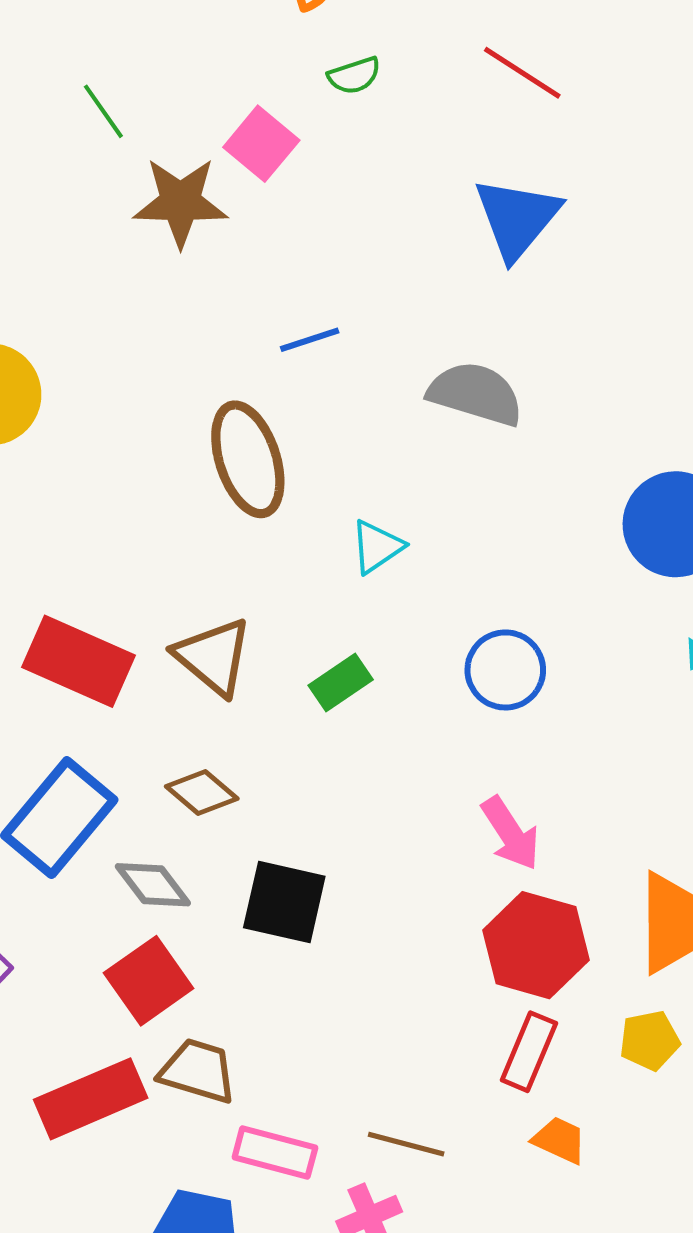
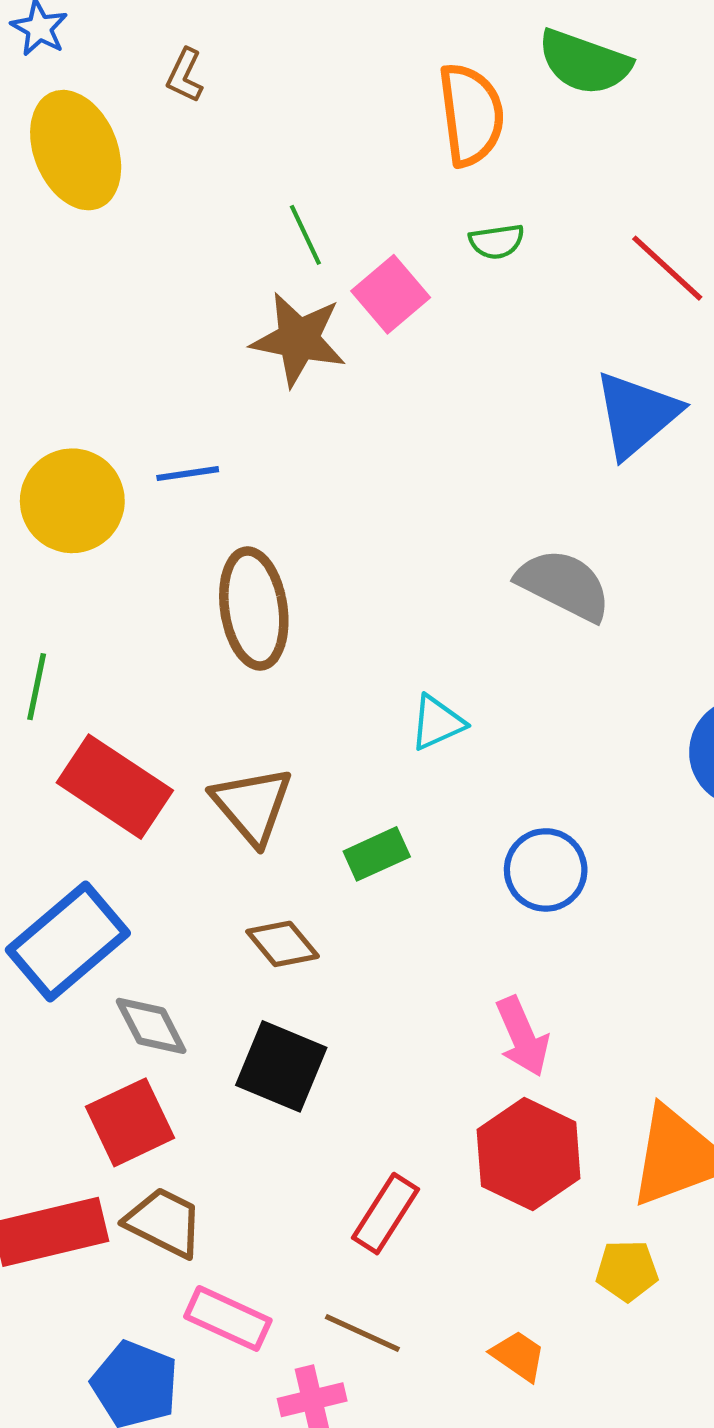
green line: (103, 111) -> (305, 235), moved
blue line: (310, 340) -> (188, 474), moved
brown ellipse: (248, 459) -> (254, 609), moved
brown diamond: (202, 792) -> (283, 944), moved
red rectangle: (529, 1052) -> (386, 1214), moved

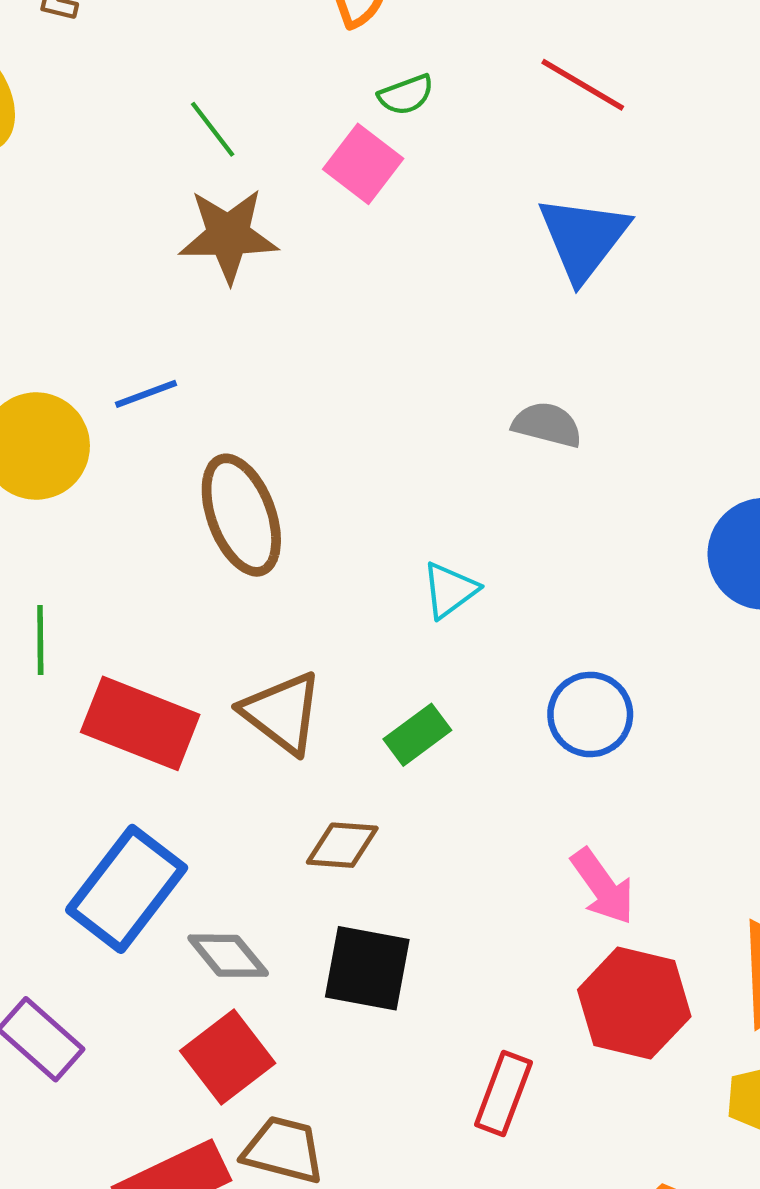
pink square: (391, 294) -> (363, 164), moved
gray semicircle: (564, 585) -> (547, 425), size x0.7
brown diamond: (283, 944) -> (342, 845), turned -34

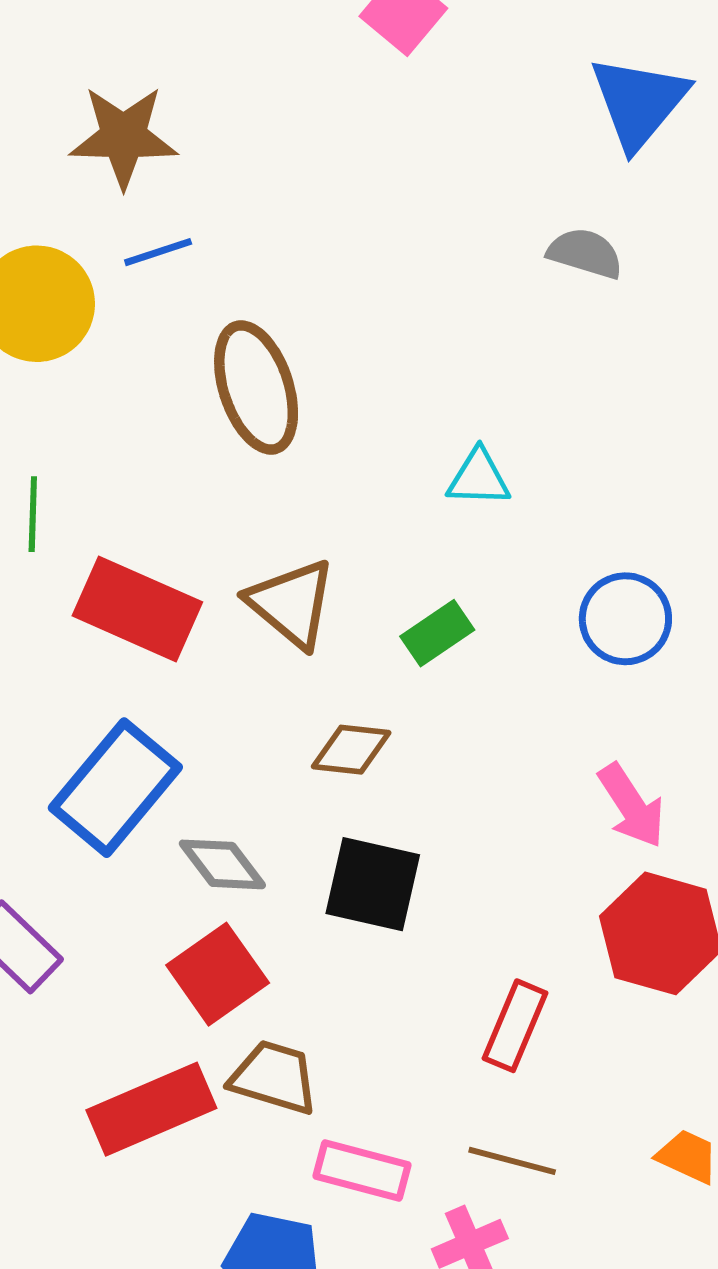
brown star: (228, 235) -> (124, 137), moved
gray semicircle: (547, 425) -> (585, 253), moved
cyan triangle: (450, 590) -> (479, 478), turned 36

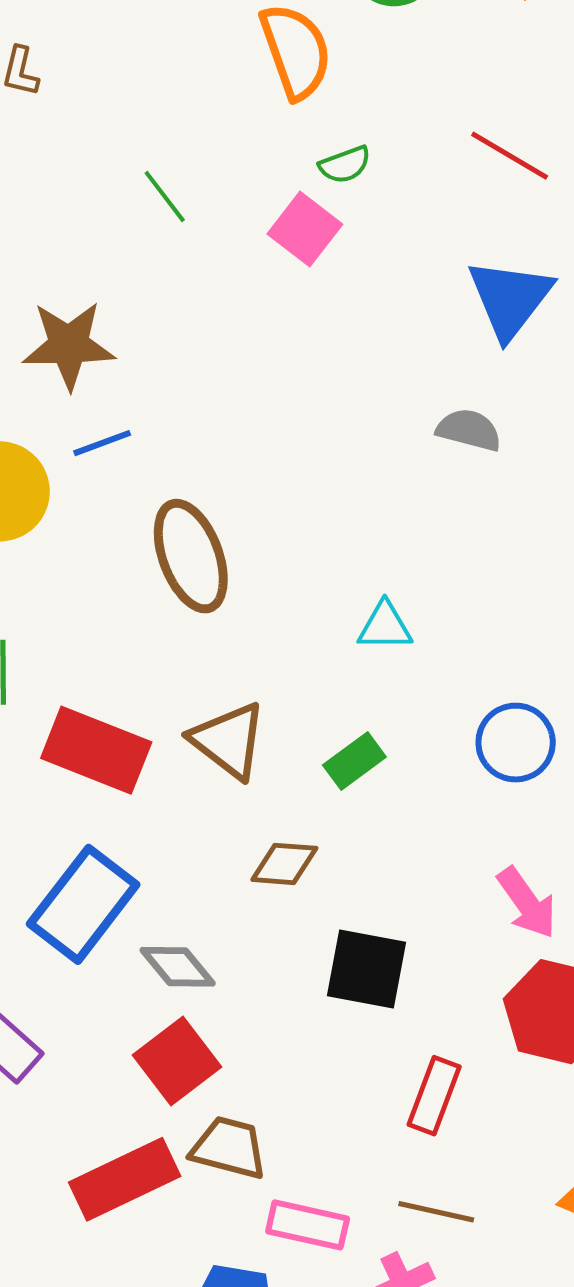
black square: (373, 884) -> (367, 969), moved

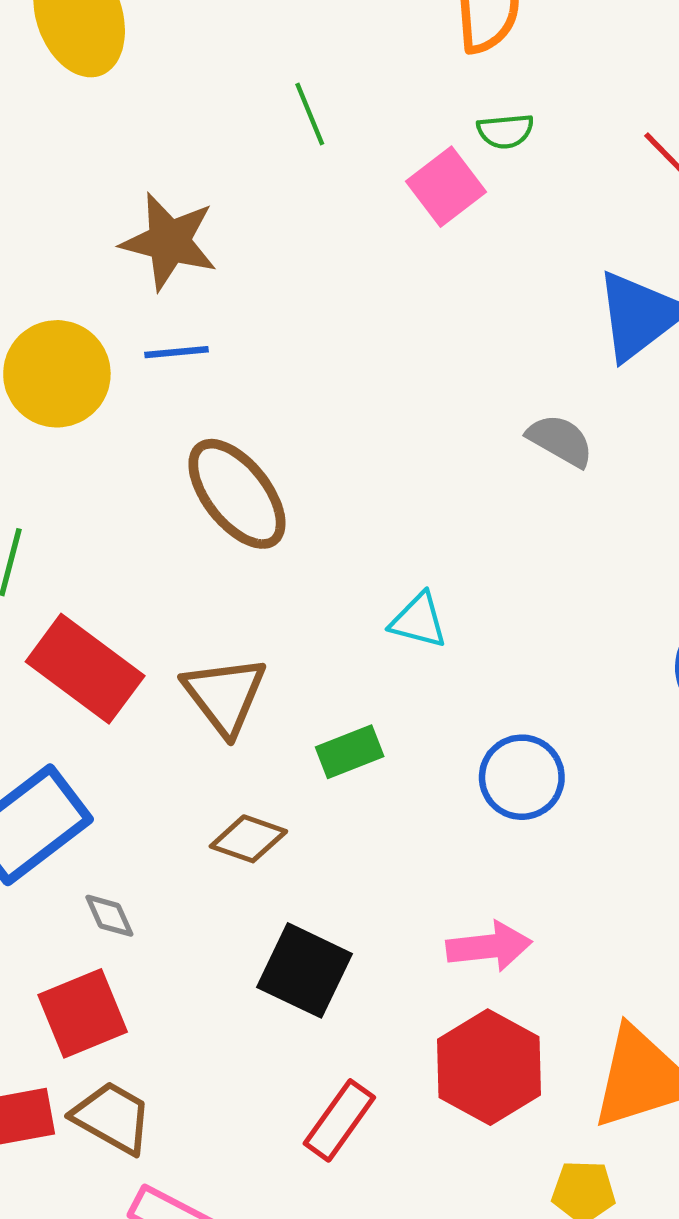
brown ellipse: (191, 556) -> (237, 494), turned -33
pink arrow: (527, 903) -> (489, 946), turned -76
gray diamond: (178, 967) -> (109, 916), size x0.7

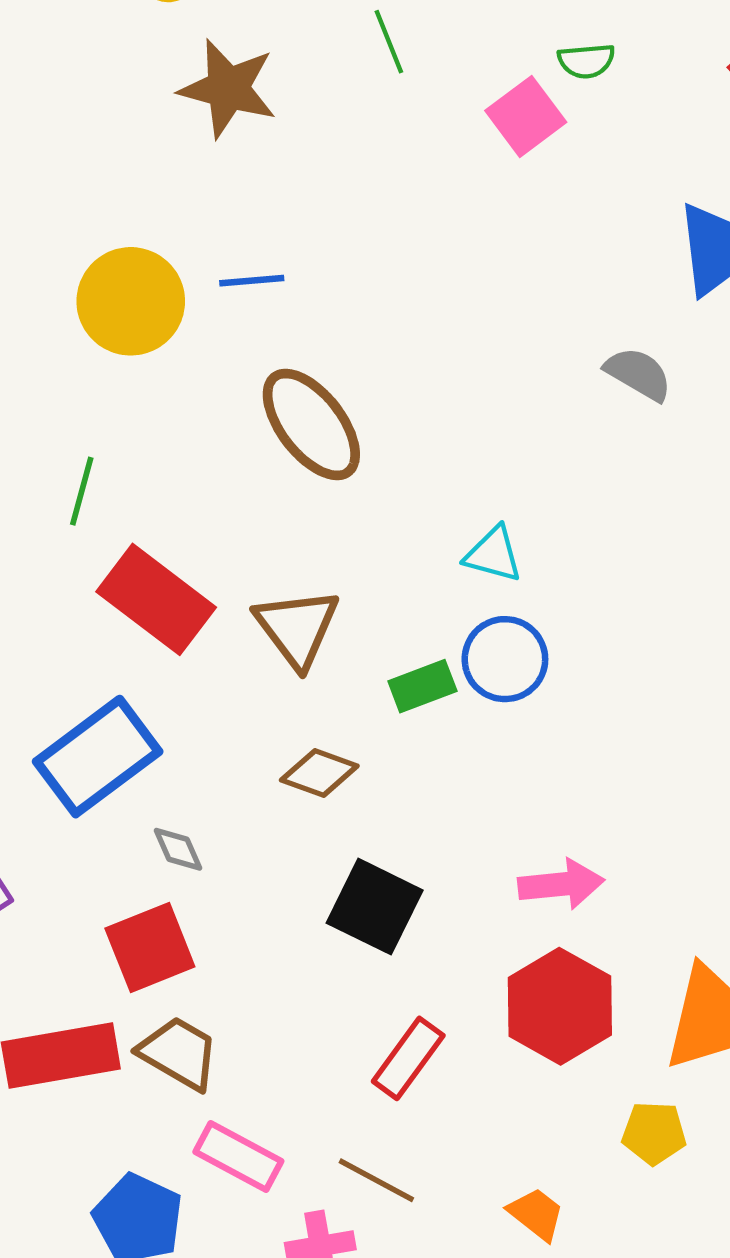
brown star: (169, 241) -> (228, 88), moved
blue circle: (522, 777) -> (505, 659), moved

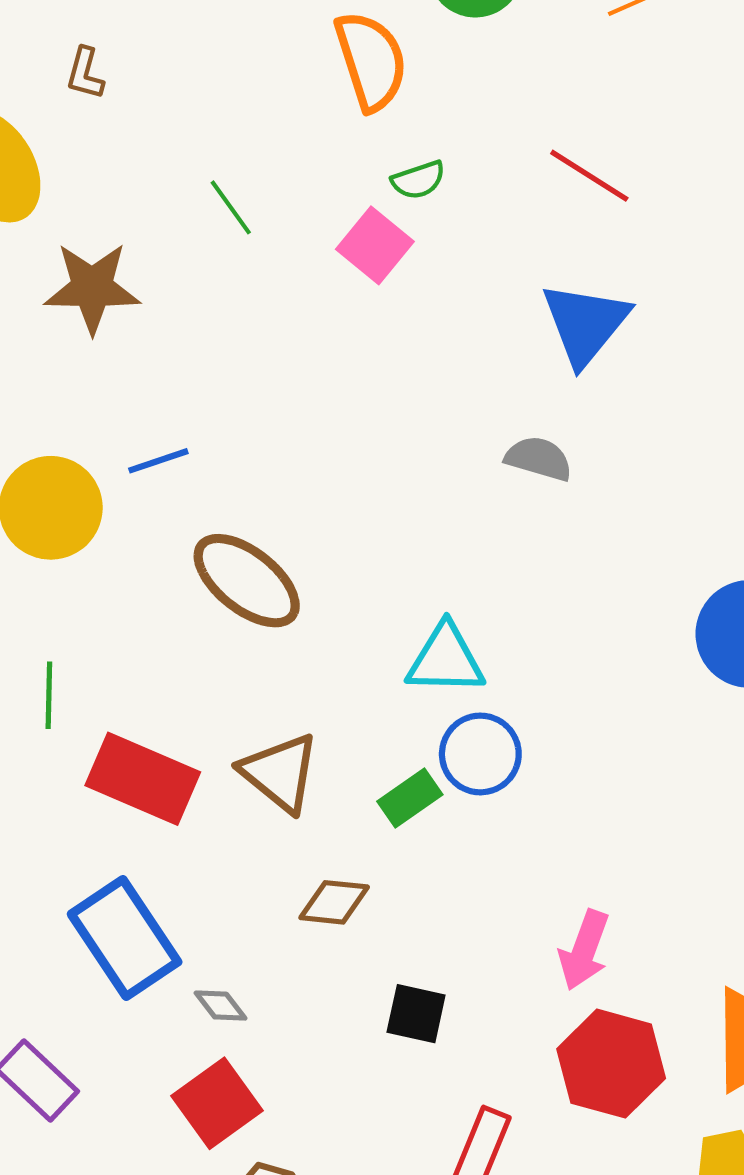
cyan triangle: (493, 554) -> (446, 659), size x1.4
blue rectangle: (98, 757) -> (125, 938), turned -73
pink arrow: (561, 884) -> (584, 950), turned 130
black square: (375, 907) -> (416, 1014), size x0.7

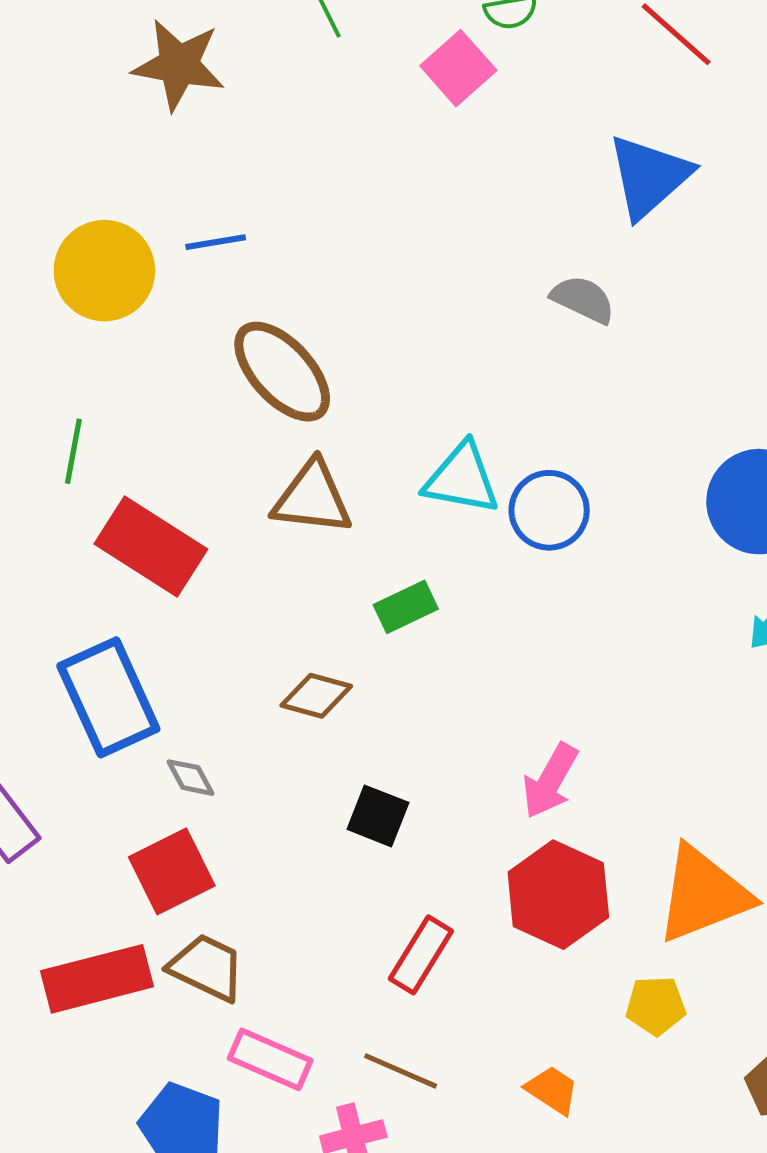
blue circle: (480, 754) -> (549, 510), moved
brown triangle: (280, 773) -> (312, 498), moved, turned -42

